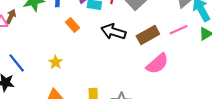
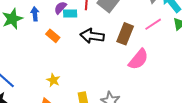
brown rectangle: (148, 35) -> (125, 34), turned -30
yellow star: (56, 62) -> (53, 80), moved

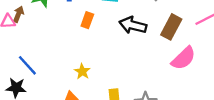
orange rectangle: (53, 36) -> (87, 20), turned 64

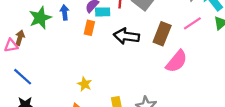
orange rectangle: (87, 20) -> (89, 28), moved
blue line: (27, 65) -> (23, 77), moved

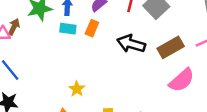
cyan rectangle: (103, 12) -> (68, 29), moved
brown rectangle: (162, 34) -> (171, 47), turned 30

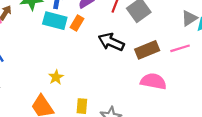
cyan rectangle: (68, 29) -> (55, 21), size x1.5
pink semicircle: (182, 80) -> (153, 81), turned -135

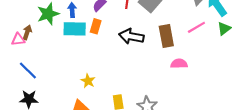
brown rectangle: (147, 50) -> (166, 36), turned -65
pink semicircle: (153, 81) -> (179, 64), size x0.7

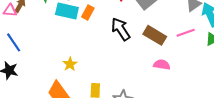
black arrow: (131, 36) -> (121, 29), turned 35
brown rectangle: (166, 36) -> (155, 35), turned -60

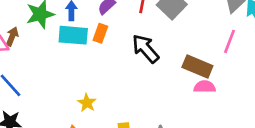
pink line: (186, 33) -> (230, 41), turned -42
brown rectangle: (155, 35) -> (197, 67), moved

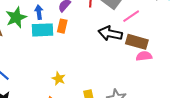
pink line: (230, 41) -> (131, 16), moved, turned 42
black arrow: (145, 49) -> (110, 33), moved, turned -30

